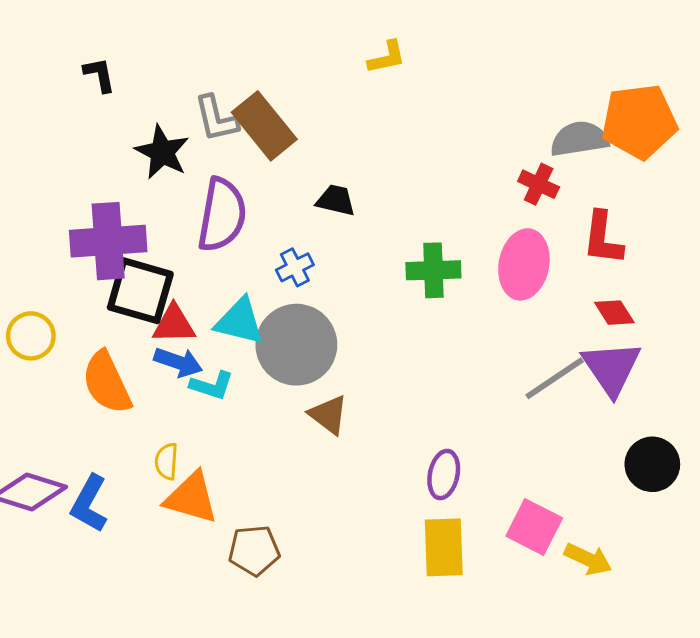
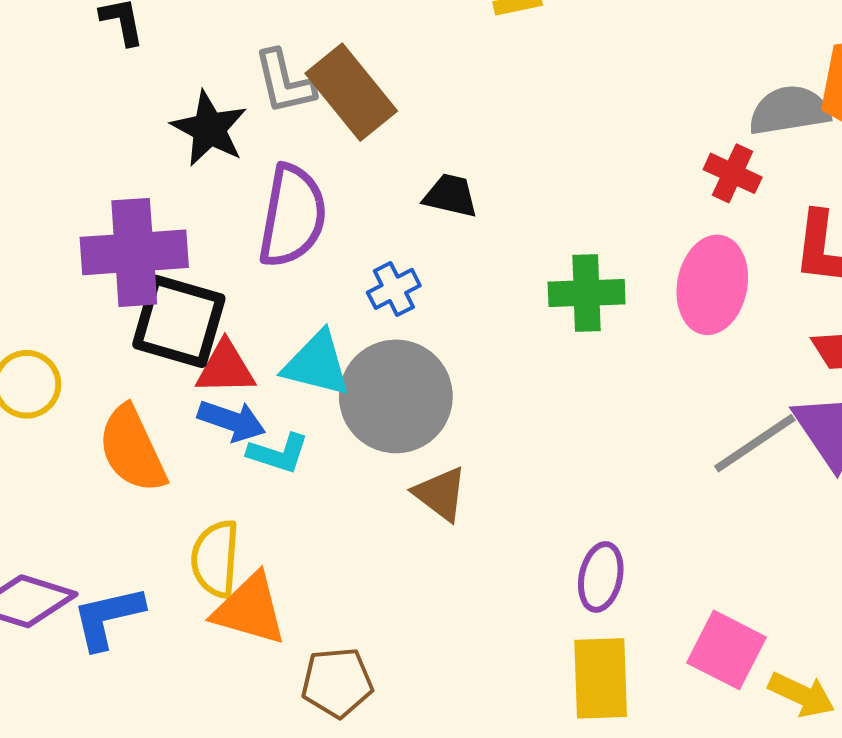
yellow semicircle: (167, 461) -> (215, 559), size x1.5
blue L-shape: (89, 504) -> (108, 618), turned 48

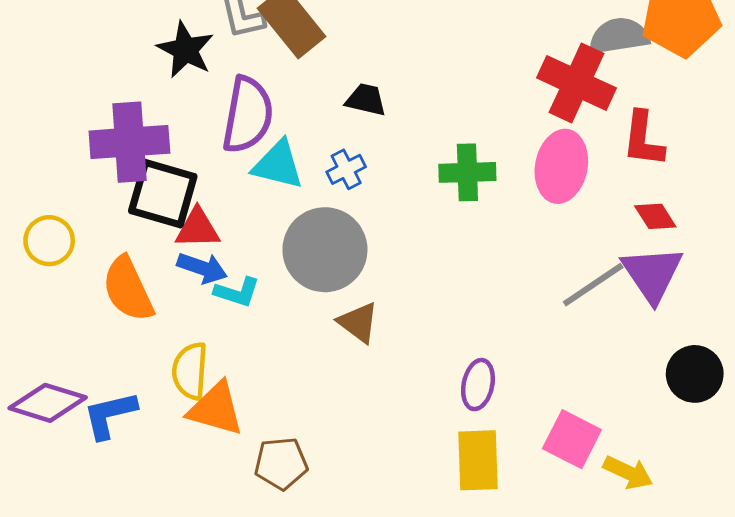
red cross: (733, 173) -> (577, 83), size x1.8
blue cross: (394, 289) -> (346, 169), moved
cyan triangle: (317, 364) -> (278, 165), moved

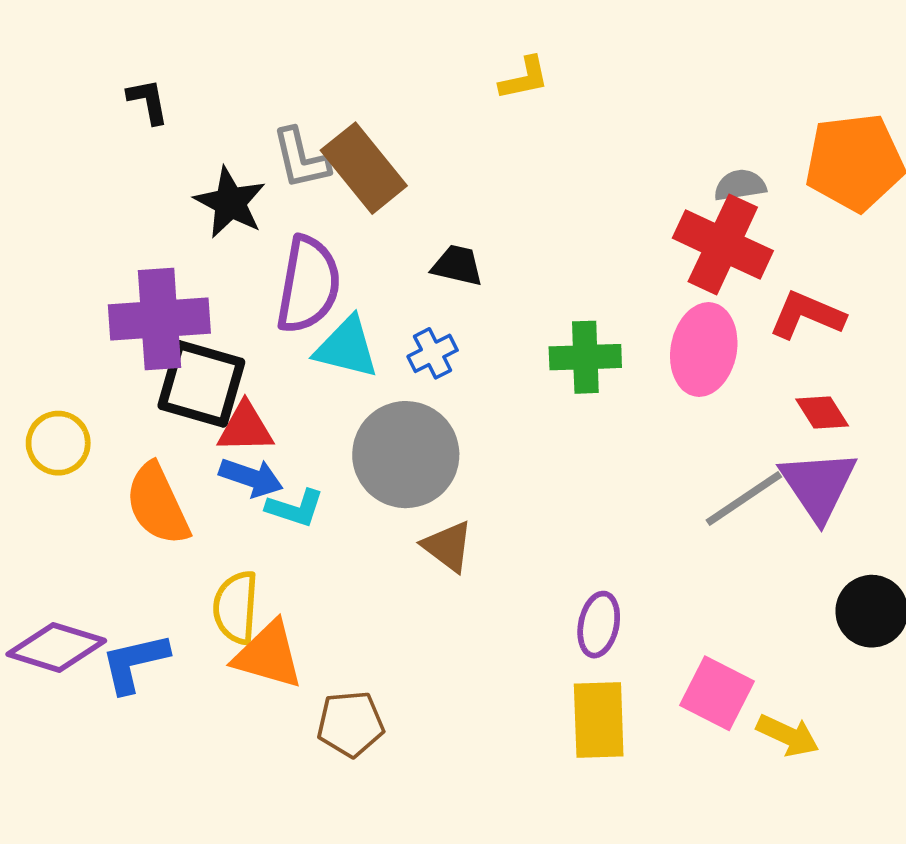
gray semicircle: (619, 36) -> (740, 185), moved, size x0.7
red L-shape: (643, 139) -> (807, 315), turned 106

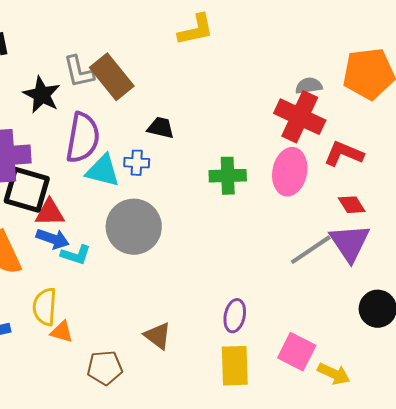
yellow L-shape: (524, 78) -> (196, 30), size x1.4
blue cross: (433, 353) -> (137, 163), moved, turned 30
brown triangle: (448, 546) -> (158, 336), moved
orange triangle: (268, 655) -> (62, 332), size x0.6

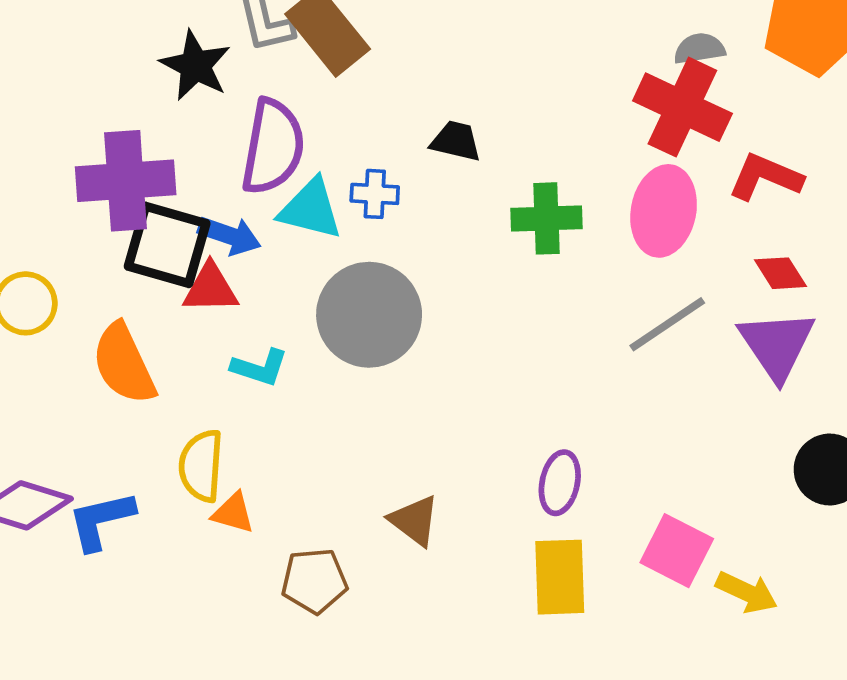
black trapezoid: (161, 128) -> (456, 141), moved
blue arrow: (53, 239) -> (229, 235), moved
gray line: (311, 250) -> (667, 324), moved

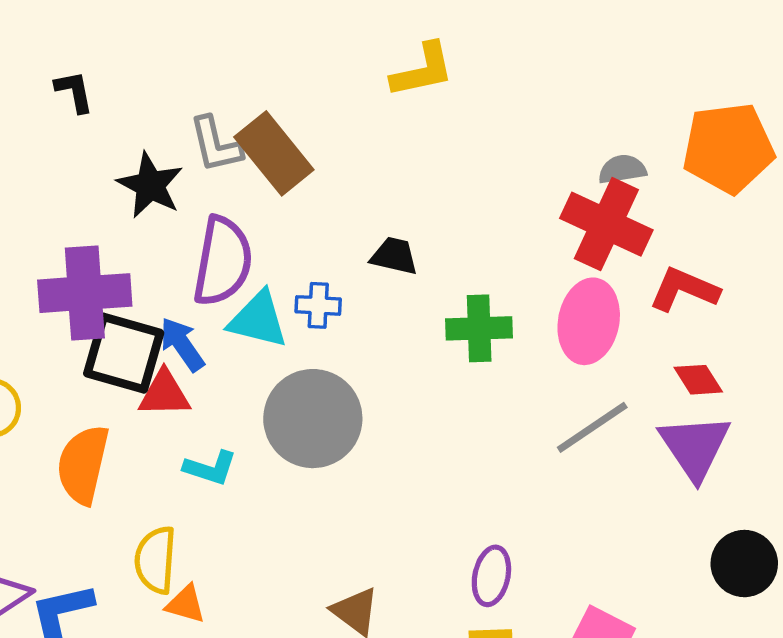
blue arrow: (229, 235) -> (182, 344), turned -144
orange semicircle: (124, 364) -> (83, 465), turned 38

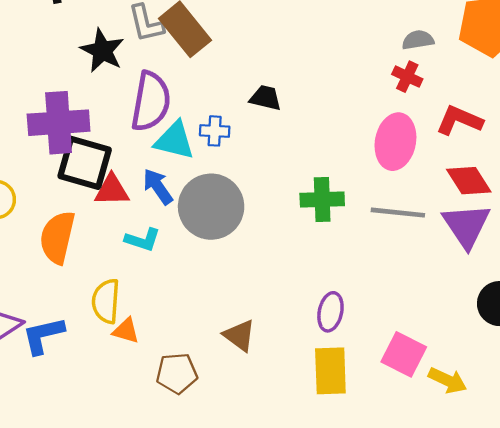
red cross: (606, 224) -> (407, 77), size x0.5
green cross: (479, 328) -> (322, 200), moved
blue arrow: (182, 344) -> (158, 187), moved
red diamond: (698, 380) -> (469, 181), size x1.4
gray line: (592, 427) -> (398, 213), turned 40

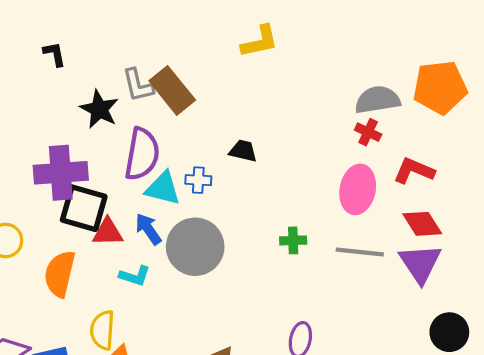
gray semicircle: (418, 40) -> (377, 100), size x1.6
green cross: (322, 200) -> (293, 240), size x0.7

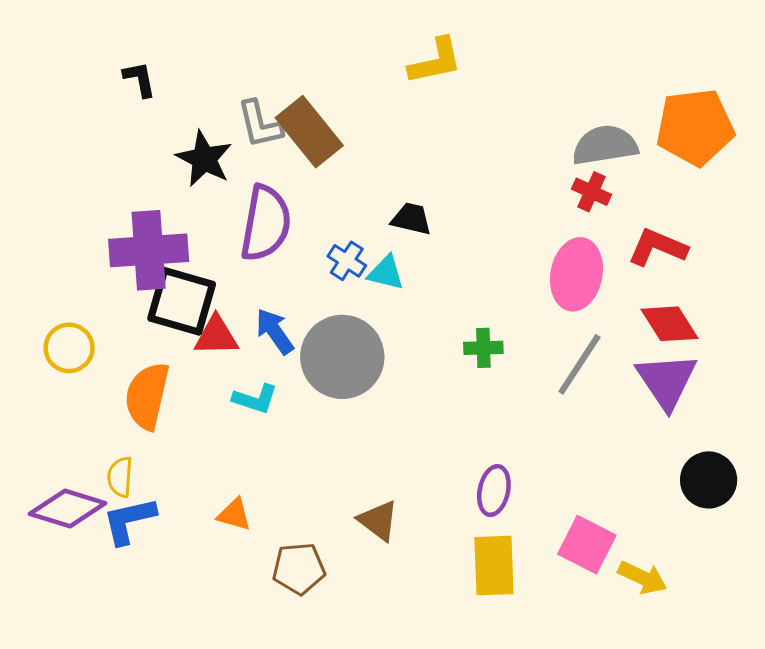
blue cross: (198, 180) -> (347, 261), turned 30
cyan triangle: (163, 188) -> (386, 273), moved, size x0.7
gray line: (360, 252) -> (579, 364), turned -63
yellow semicircle: (102, 330) -> (120, 477), moved, size x0.7

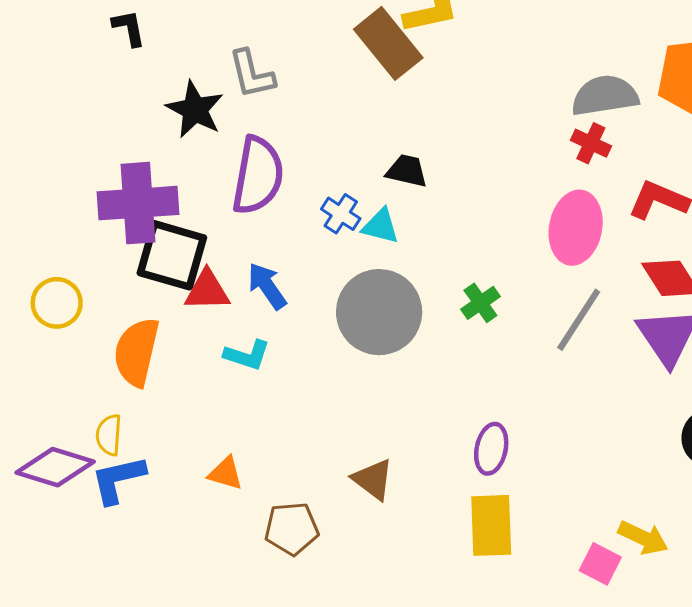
brown rectangle: (309, 132) -> (388, 43), moved
green cross: (483, 348) -> (480, 303), turned -33
gray circle: (342, 357) -> (379, 312), moved
pink square: (587, 545) -> (600, 564), moved, size x0.7

